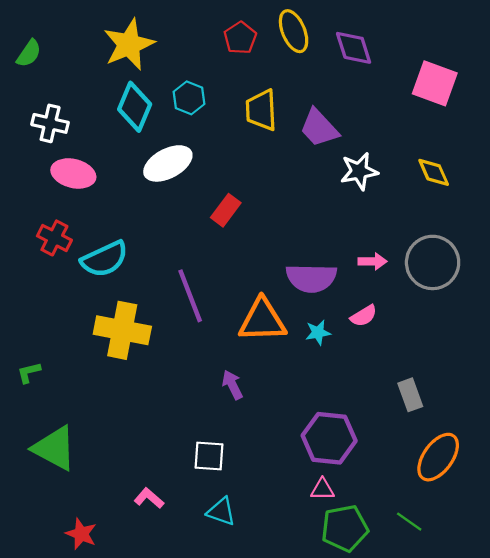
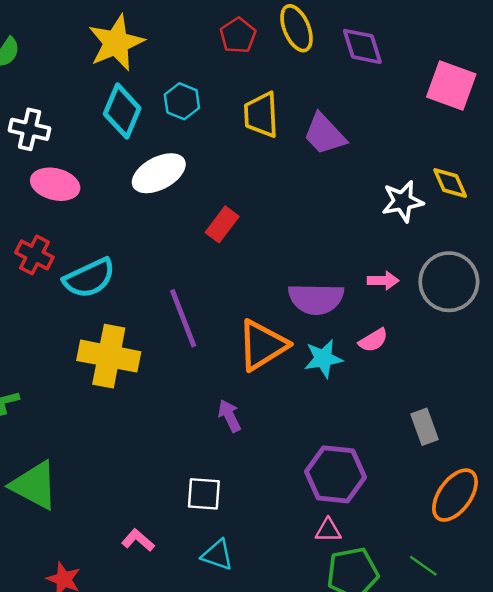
white star: (359, 171) -> (403, 201), moved
orange triangle: (262, 320) -> (262, 345), turned -30
cyan star: (318, 333) -> (323, 359), size x1.4

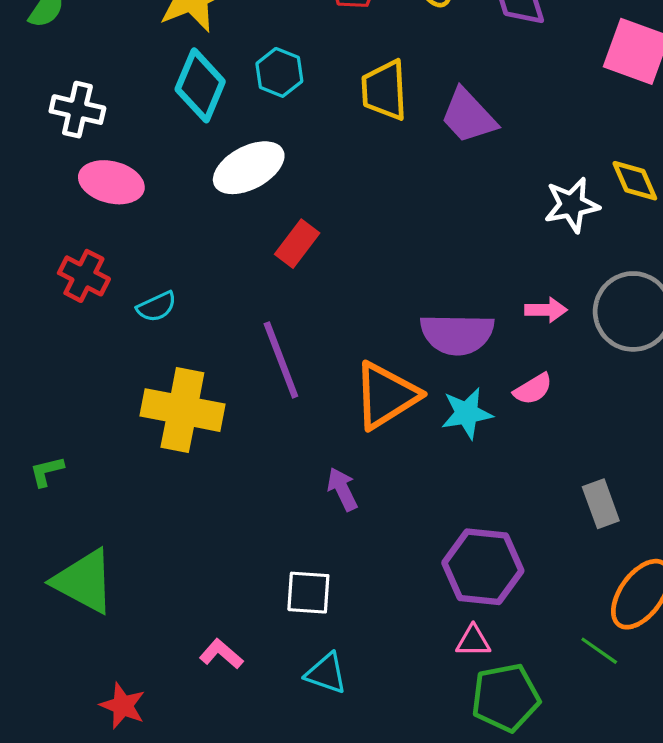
red rectangle: (222, 224) -> (297, 244), moved
cyan semicircle: (89, 278) -> (157, 307), size x0.6
green line: (423, 566) -> (599, 651), moved

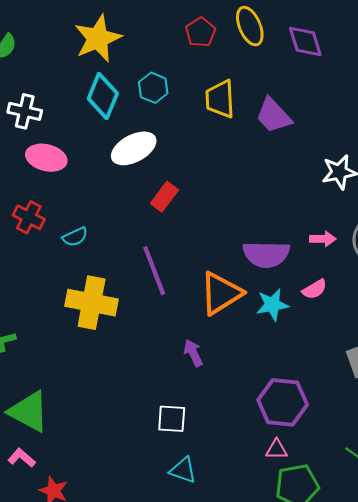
pink L-shape: (221, 654) -> (22, 458), moved

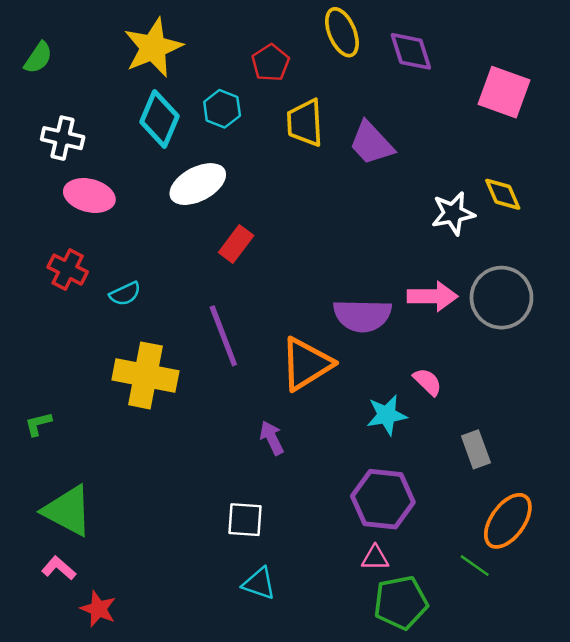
red pentagon: (200, 32) -> (271, 63), moved
pink arrow: (323, 239) -> (433, 296), size x1.5
pink semicircle: (315, 289) -> (427, 382), moved, turned -105
cyan star: (272, 305) -> (387, 415), moved

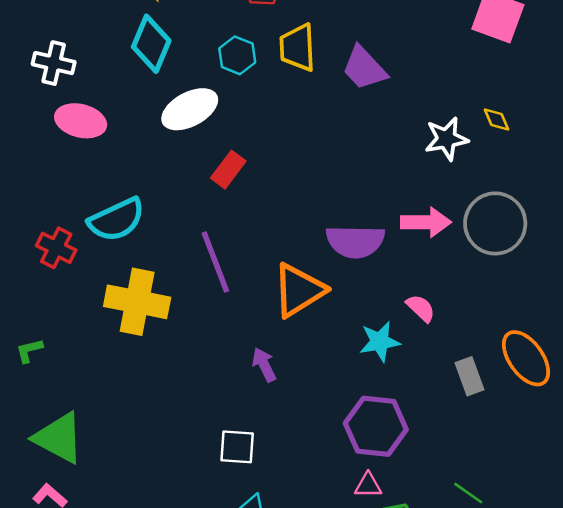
cyan hexagon: (222, 109) -> (237, 55), moved
yellow diamond: (503, 194) -> (496, 120), size x0.7
red cross: (68, 270) -> (56, 248), moved
cyan semicircle: (125, 294) -> (117, 220), size x1.8
orange ellipse: (508, 521) -> (526, 358), moved, turned -72

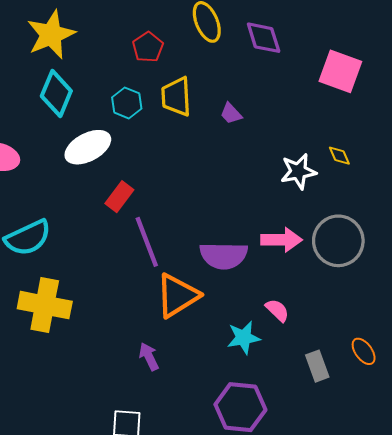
purple trapezoid: (364, 68) -> (231, 113), size x0.6
purple line: (215, 262) -> (147, 242), moved
orange ellipse: (526, 358) -> (364, 351), size x0.6

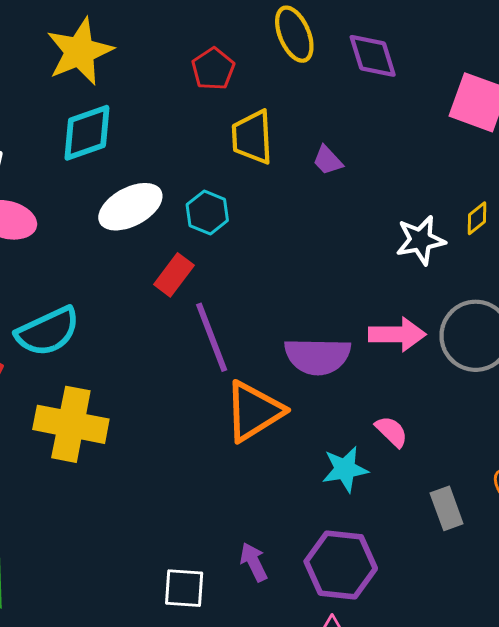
cyan diamond: (56, 93) -> (87, 133), turned 48
cyan hexagon: (127, 103) -> (207, 213), moved
yellow diamond: (339, 156) -> (477, 218), turned 75
purple arrow: (149, 357) -> (254, 562), moved

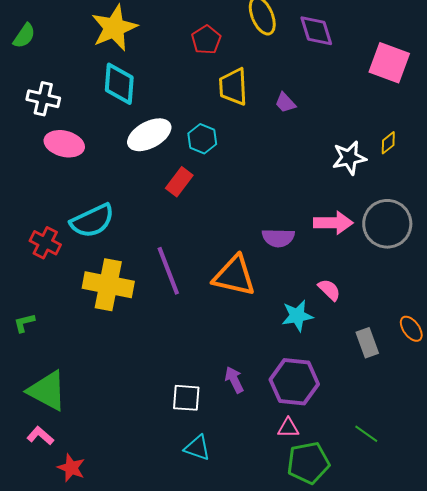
cyan diamond: (87, 133) -> (119, 84), turned -66
purple line: (212, 337) -> (168, 271), moved
purple semicircle: (318, 356) -> (278, 238), size x0.7
orange triangle: (254, 411) -> (234, 276), turned 45

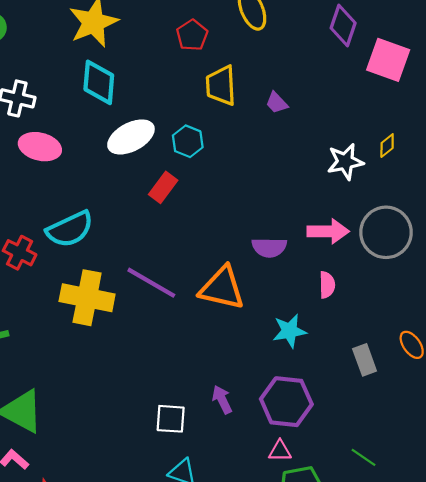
purple diamond: (316, 31) -> (343, 26), moved, turned 36
purple line: (168, 271) -> (151, 283), turned -39
pink semicircle: (329, 290) -> (327, 285), moved, turned 45

